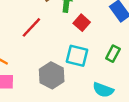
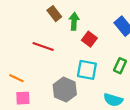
red line: (31, 27) -> (43, 46), turned 70

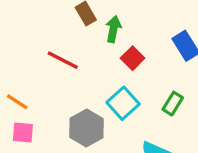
cyan square: (87, 70) -> (123, 103), turned 30

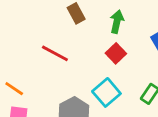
green arrow: (113, 29) -> (117, 22), moved

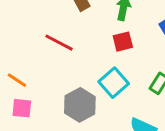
red square: (116, 53) -> (123, 42), turned 30

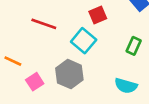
cyan square: (114, 83) -> (84, 41), moved
pink square: (22, 108) -> (35, 82), moved, turned -30

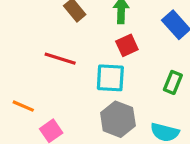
cyan square: (84, 41) -> (110, 78), turned -35
gray hexagon: (69, 74) -> (118, 119), moved

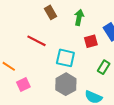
red square: (127, 45) -> (91, 41), moved

